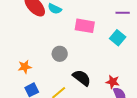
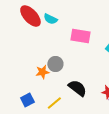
orange star: (25, 67) -> (42, 72), moved

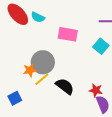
gray circle: (55, 64) -> (43, 62), size x1.5
yellow line: (54, 103) -> (42, 79), moved

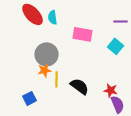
cyan semicircle: (38, 17) -> (53, 17), turned 56
gray circle: (43, 62) -> (47, 54), moved
yellow line: (42, 79) -> (57, 79), turned -49

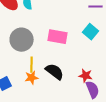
pink rectangle: (83, 34) -> (58, 37), moved
orange star: (45, 70) -> (32, 78), moved

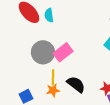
pink rectangle: (58, 37) -> (63, 52), moved, turned -48

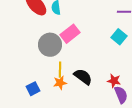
pink rectangle: (63, 52) -> (70, 34), moved

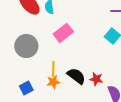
gray circle: (50, 45) -> (26, 46), moved
red star: (114, 81) -> (96, 79), moved

